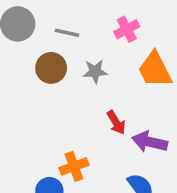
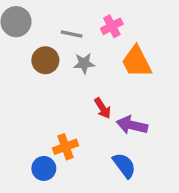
gray line: (67, 33) -> (72, 34), moved

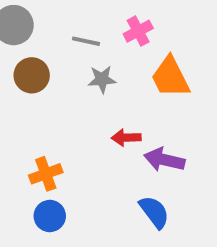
brown circle: (45, 60) -> (32, 75), moved
red arrow: (103, 108) -> (126, 138), turned 120
orange cross: (65, 147) -> (46, 174), moved

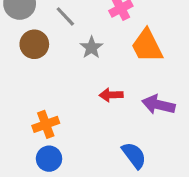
gray line: (86, 41) -> (65, 16), moved, turned 35
gray star: (102, 79) -> (91, 48), turned -30
purple arrow: (164, 160) -> (158, 105), moved

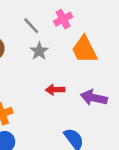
gray line: (65, 16) -> (31, 26), moved

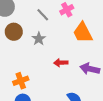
gray star: (39, 51) -> (39, 39), moved

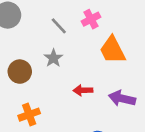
brown circle: (14, 32) -> (20, 72), moved

